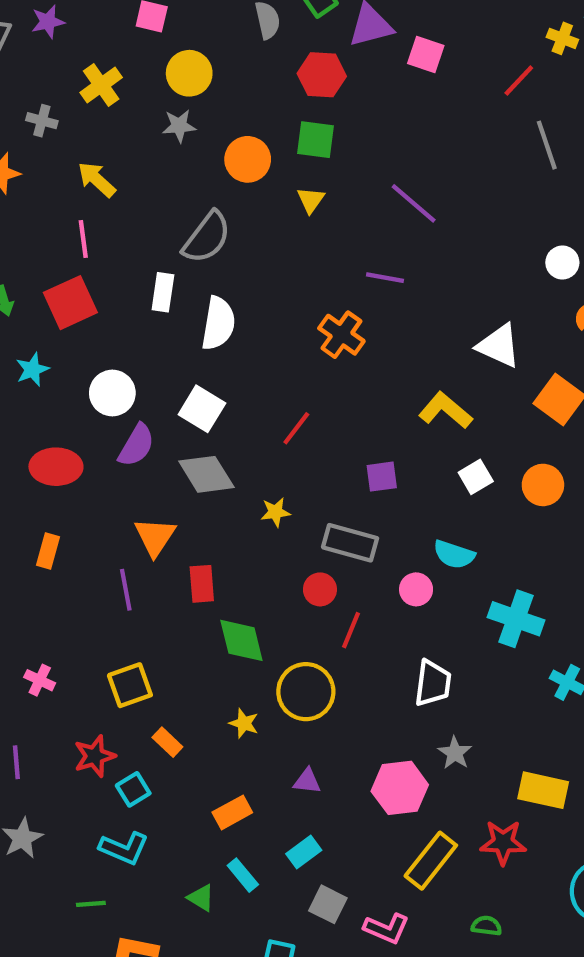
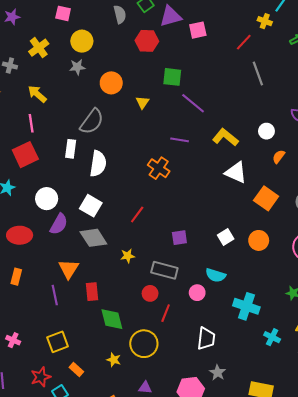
pink square: (426, 54) -> (198, 30), turned -30
green square: (315, 140) -> (172, 77), moved
yellow L-shape: (446, 410) -> (225, 137), moved

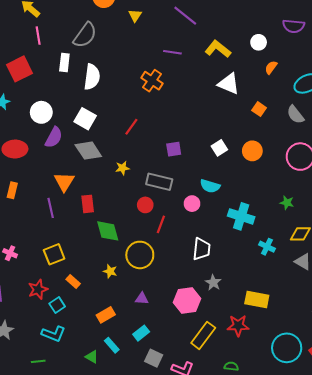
pink line: (31, 123) -> (38, 36), moved
orange square: (266, 198) -> (259, 109), size x0.6

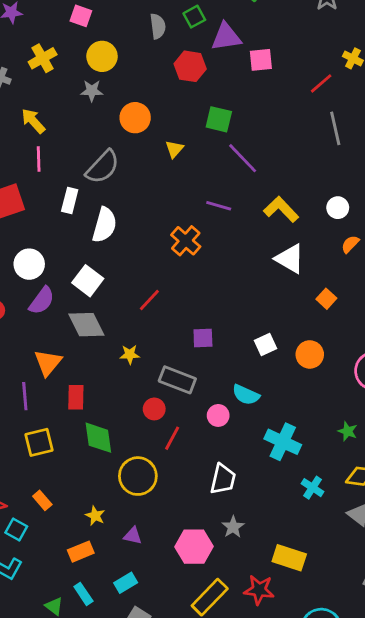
yellow square: (54, 254) -> (39, 442), moved
yellow star: (110, 271) -> (95, 516), moved
cyan square: (57, 305) -> (16, 529), turned -35

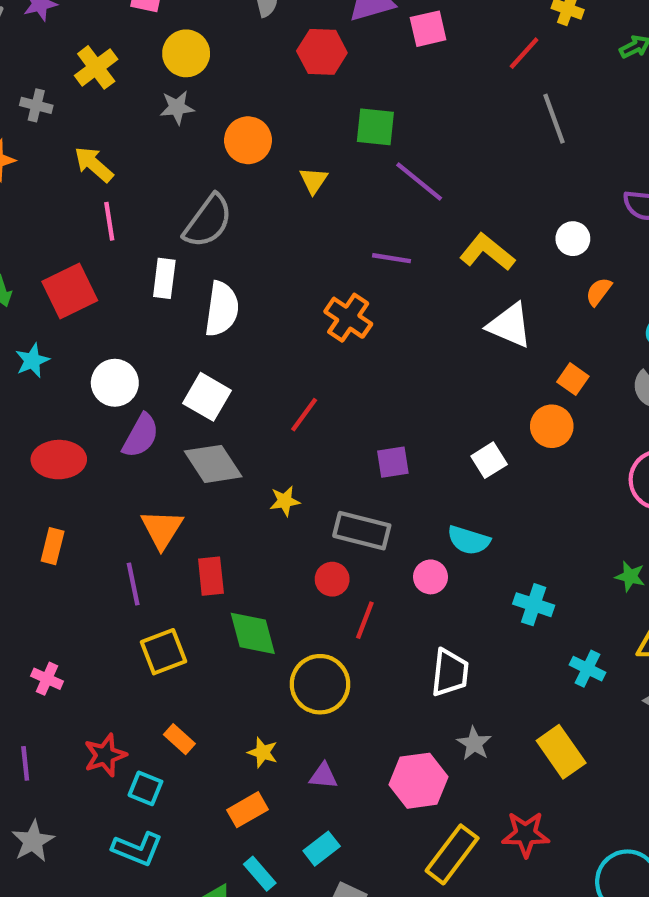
orange circle: (310, 354) -> (552, 426), moved
cyan cross: (283, 442) -> (534, 605), size x0.7
yellow rectangle: (289, 558) -> (561, 752), moved, turned 44

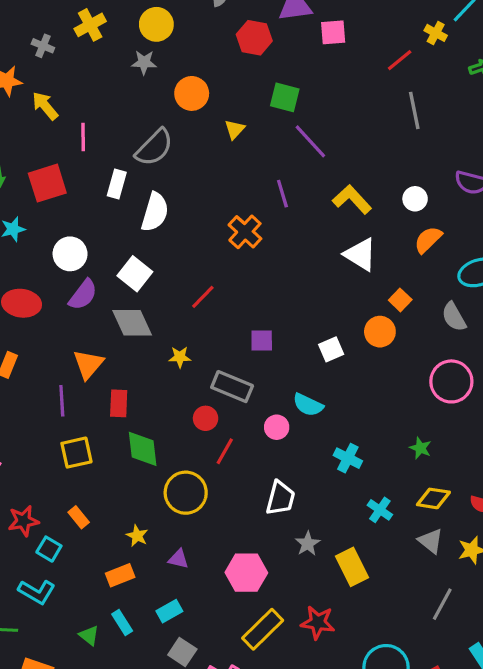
yellow arrow: (94, 164) -> (45, 106), moved
purple line: (392, 258) -> (282, 194), turned 56
orange semicircle: (599, 292) -> (428, 240), size x1.4
gray star: (474, 743) -> (308, 544), moved

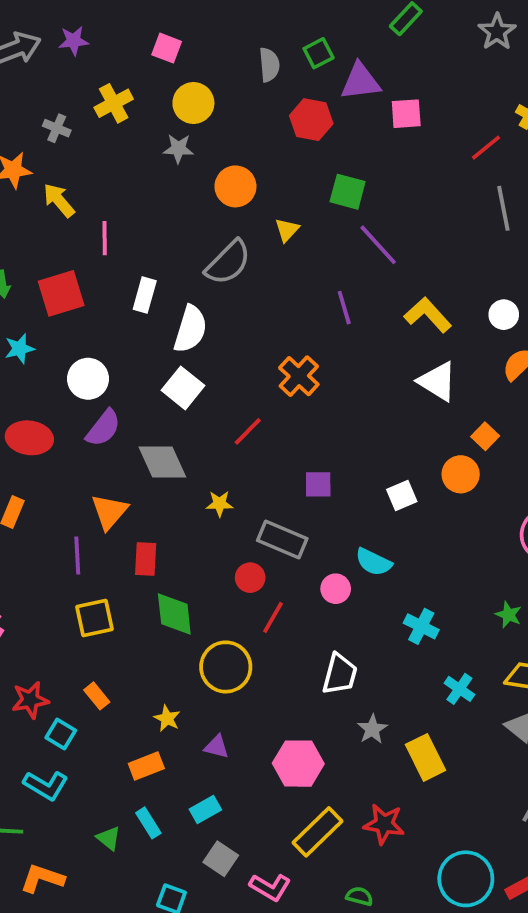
gray semicircle: (154, 147) -> (228, 262), moved
orange cross: (245, 232) -> (299, 376), moved
white square: (135, 274) -> (183, 388), moved

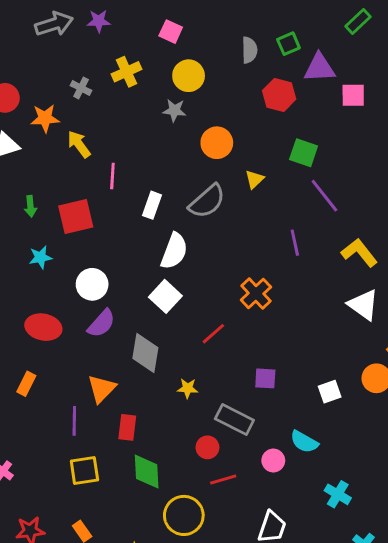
white rectangle: (145, 295) -> (152, 205), moved
gray diamond: (162, 462) -> (145, 353), turned 30
red line: (273, 617) -> (223, 479), turned 40

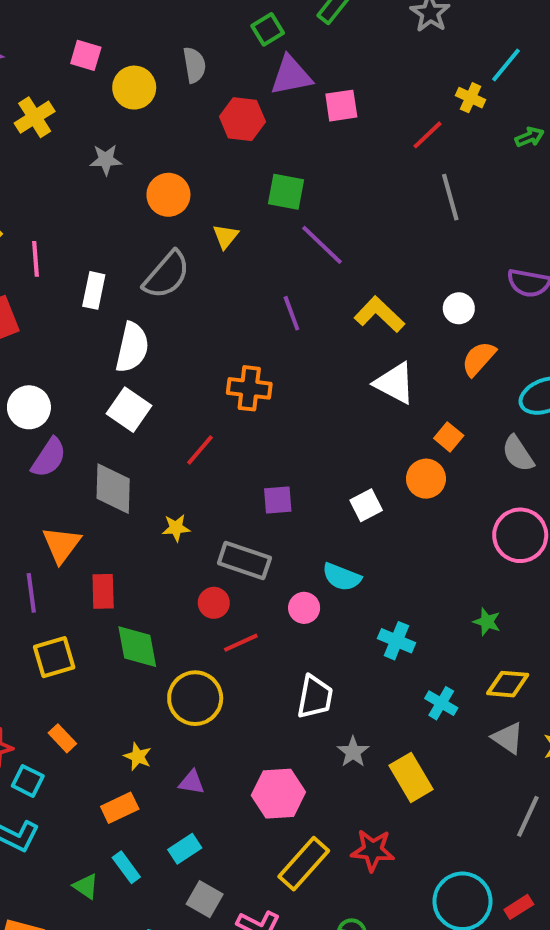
green square: (288, 44) -> (268, 29), moved
yellow circle: (189, 76) -> (134, 88), moved
orange cross: (256, 293) -> (249, 388), turned -32

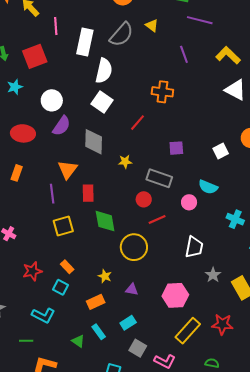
yellow triangle: (226, 236) -> (152, 25), moved, turned -32
purple line: (322, 245) -> (200, 20), turned -30
white rectangle: (94, 290) -> (85, 42), size x1.5
cyan square: (28, 781) -> (60, 287), moved

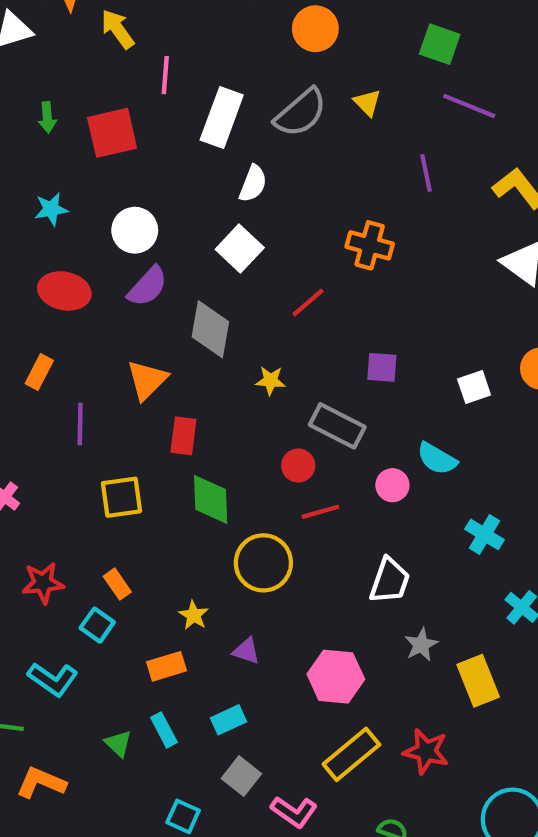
white semicircle: (104, 71) -> (253, 184), size x0.7
cyan star: (15, 87) -> (51, 209), moved
purple line: (52, 194) -> (80, 424), moved

